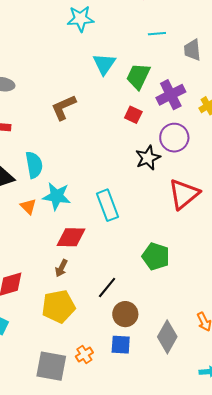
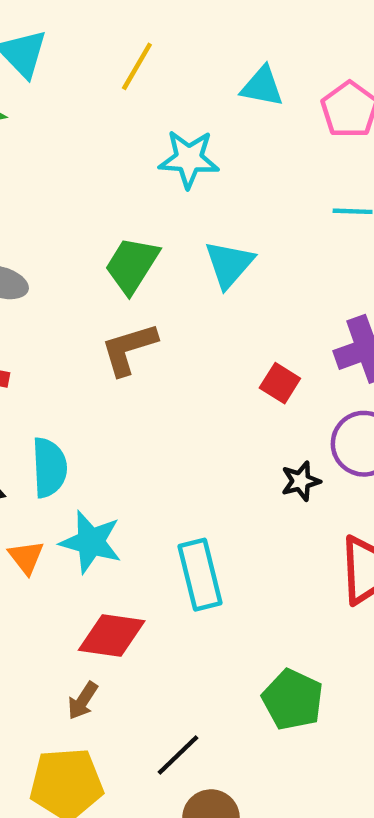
green trapezoid: (138, 76) -> (132, 265), moved
black star: (148, 158) -> (301, 481), size x0.7

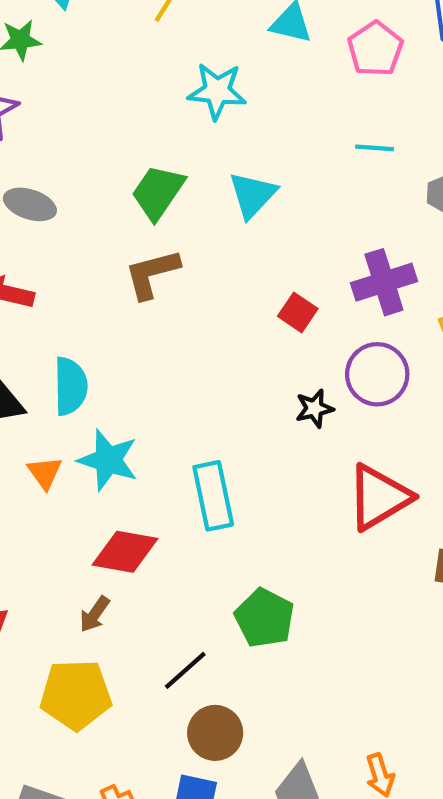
green pentagon: (293, 700) -> (265, 618), moved

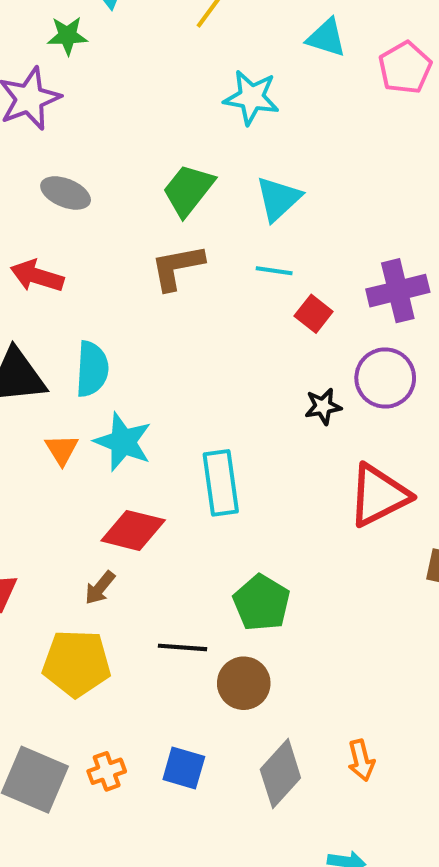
cyan line: (374, 148) -> (274, 271), moved
black line: (185, 670) -> (183, 647), turned 42
brown circle: (215, 733) -> (244, 683), moved

